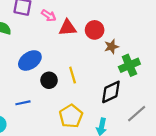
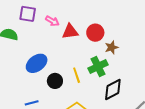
green cross: (129, 65) -> (98, 67), moved

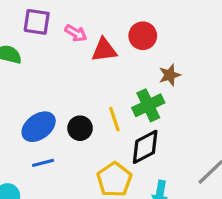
red circle: (95, 33) -> (143, 36), moved
blue ellipse: (37, 63) -> (39, 127), moved
black diamond: (113, 89) -> (145, 147), moved

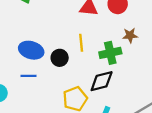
yellow line: (114, 119) -> (81, 43), moved
blue ellipse: (39, 127) -> (31, 50), turned 40

